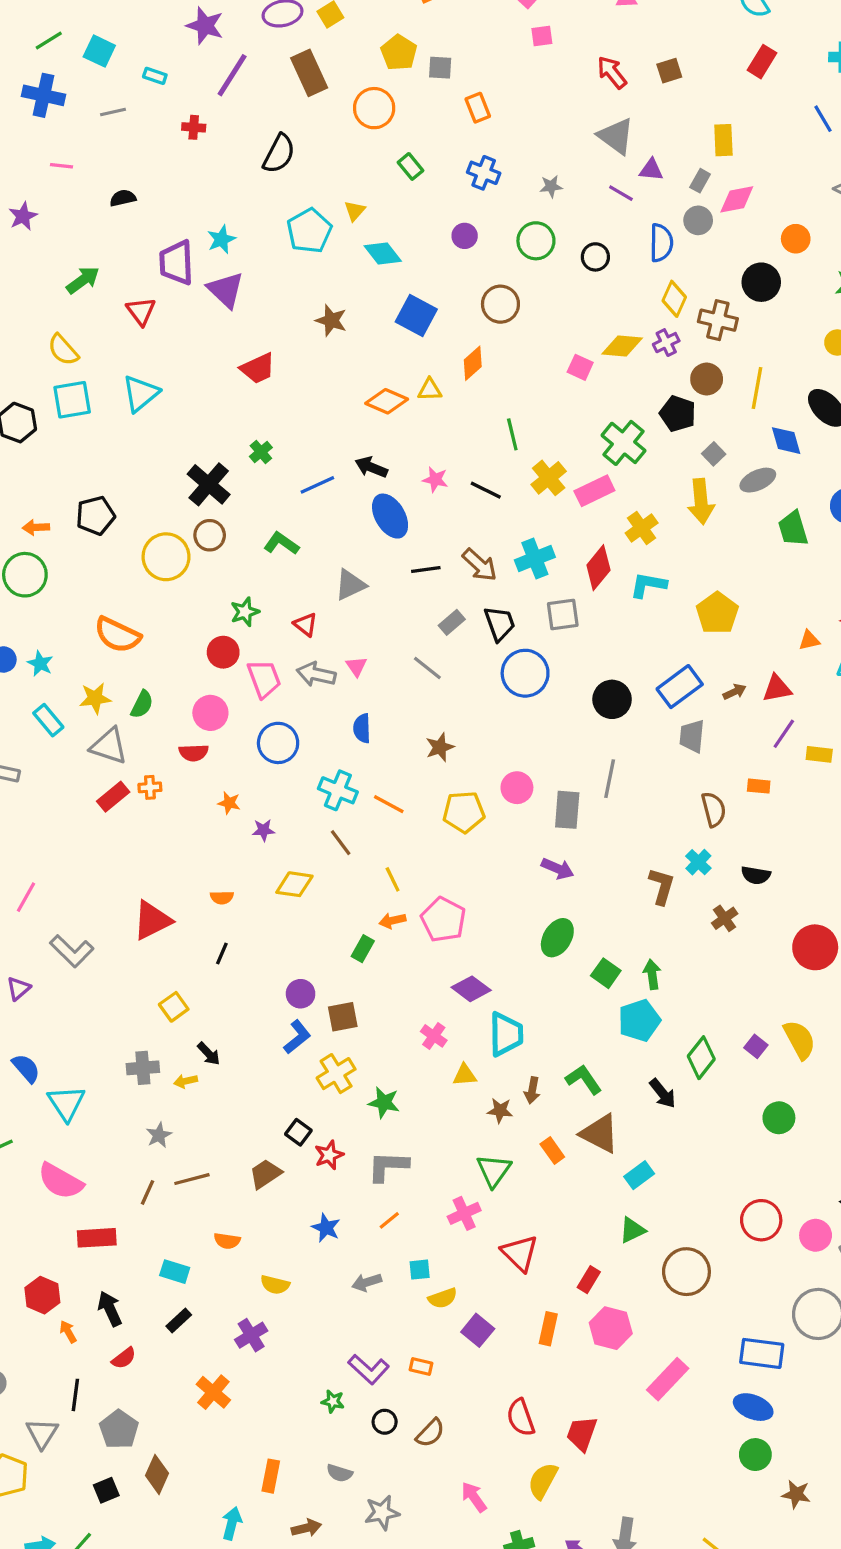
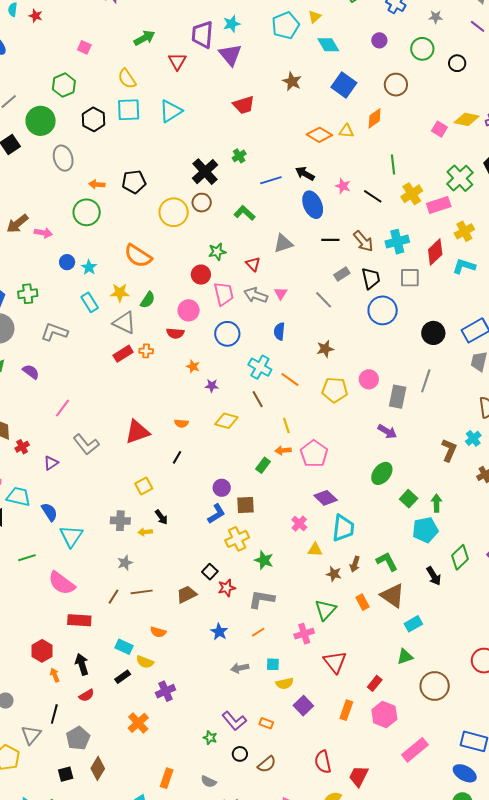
yellow semicircle: (275, 1285) -> (145, 662), moved

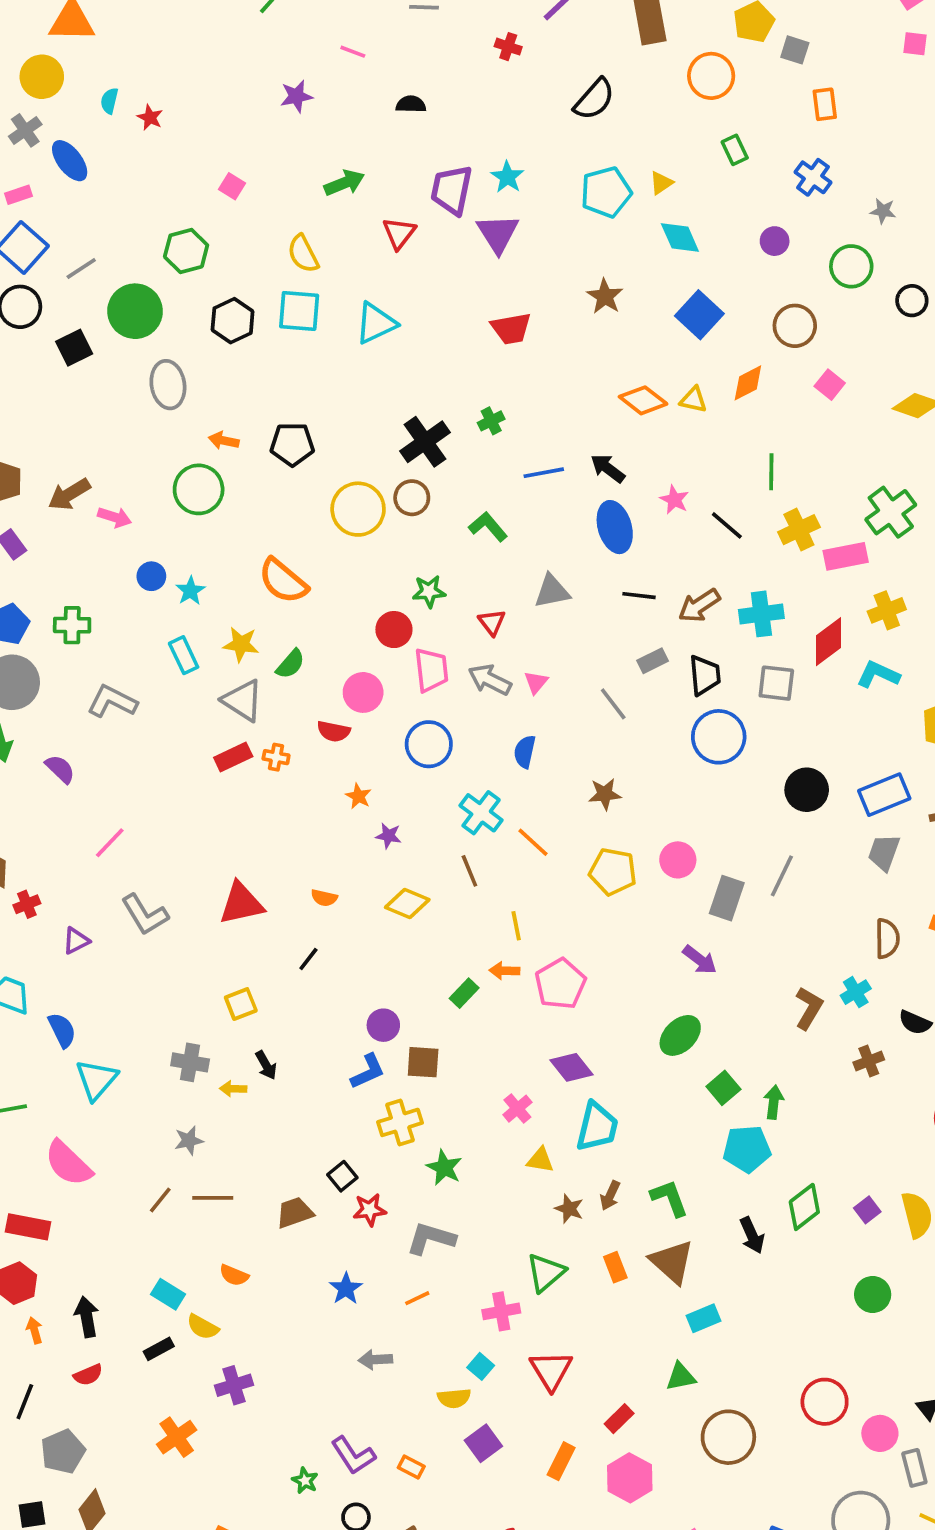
cyan star: (232, 24) -> (507, 177), turned -30
pink square: (439, 129) -> (830, 385), moved
brown arrow: (363, 241) -> (699, 606), turned 90
red rectangle: (79, 620) -> (28, 1227), moved
cyan square: (273, 664) -> (481, 1366), moved, turned 32

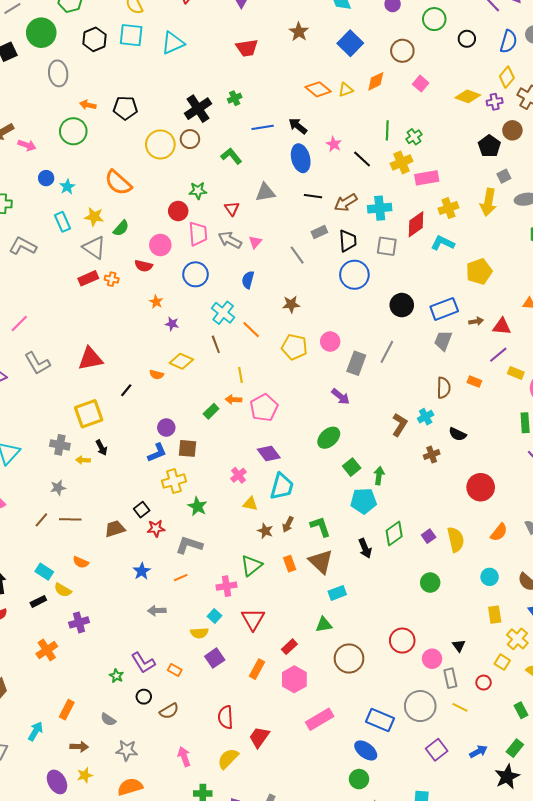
yellow triangle: (693, 400) -> (346, 90), turned -35
green cross: (891, 512) -> (414, 137), moved, size x0.6
orange semicircle: (324, 898) -> (157, 375), moved
yellow square: (241, 1004) -> (89, 414), size x1.6

